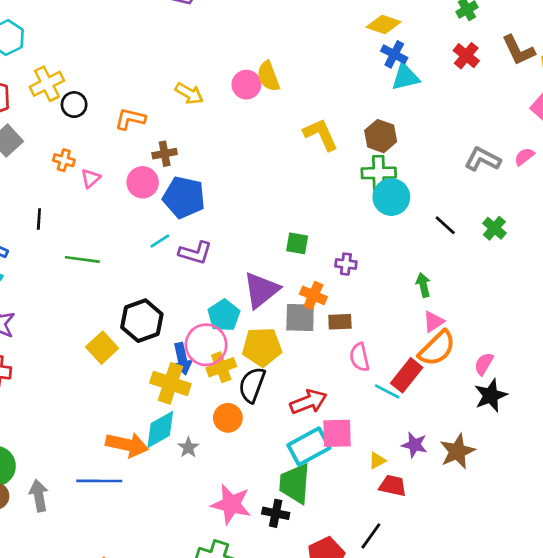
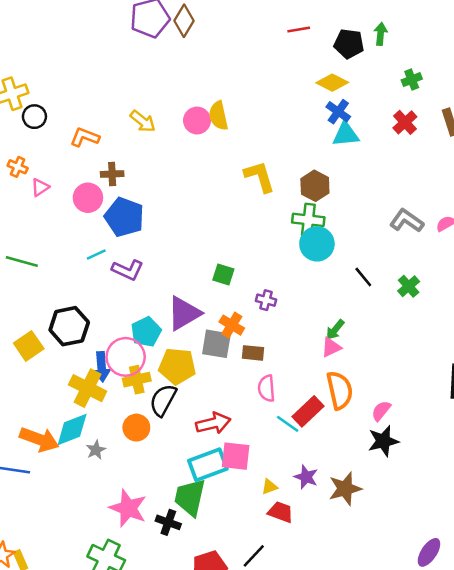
green arrow: (423, 285) -> (335, 330), turned -135
pink triangle: (434, 322) -> (331, 347), moved
orange semicircle: (437, 348) -> (340, 390), turned -66

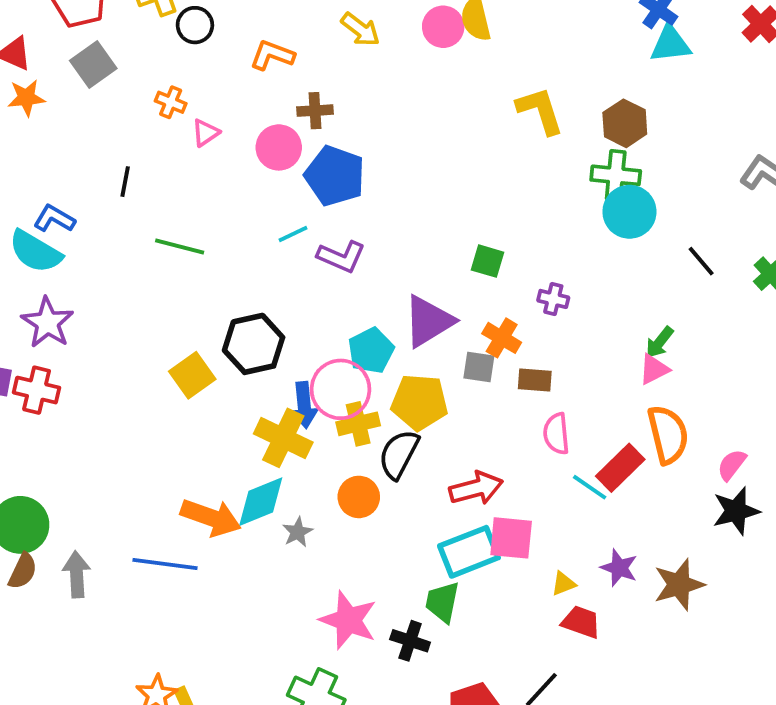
gray square: (216, 344) -> (479, 367), size x0.7
green trapezoid: (190, 497) -> (442, 602), size x0.7

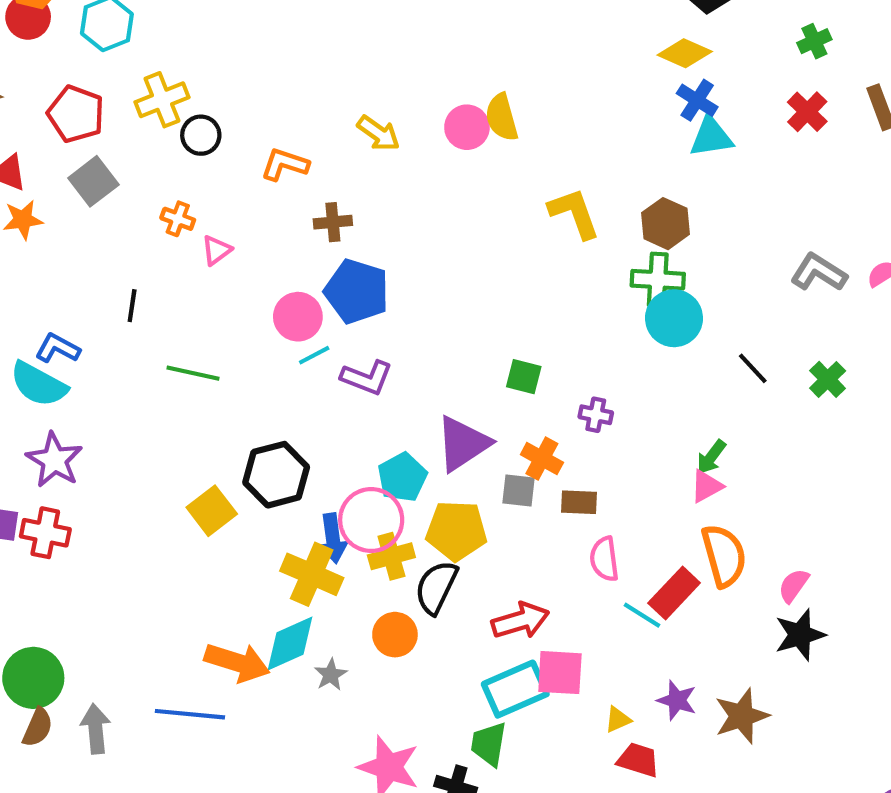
pink circle: (279, 147) -> (298, 317), moved

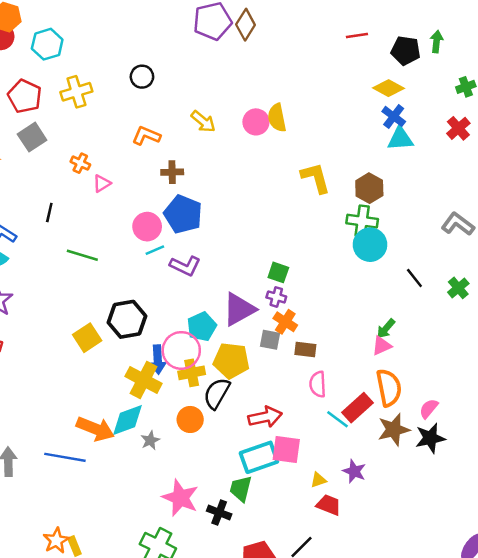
black circle: (201, 135) -> (142, 77), moved
purple cross: (596, 415) -> (276, 297), moved
brown star: (742, 716) -> (394, 430), moved

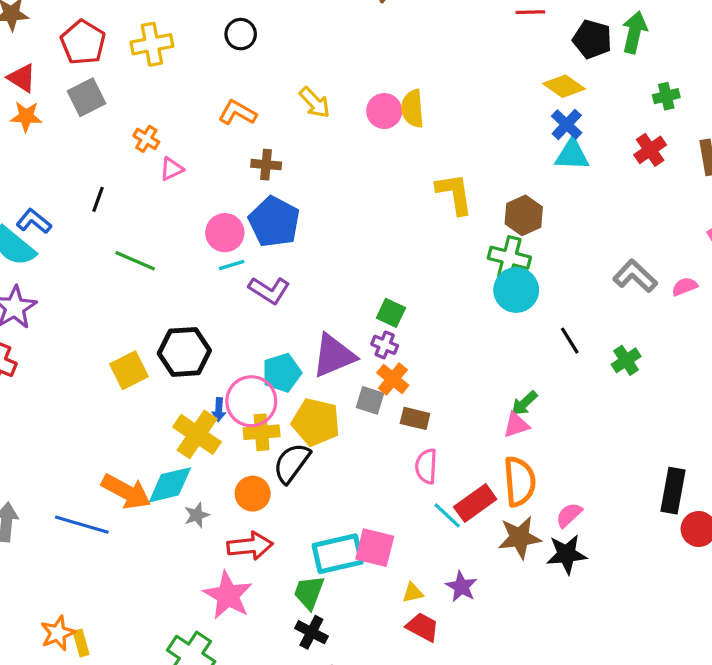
green arrow: (437, 42) -> (634, 32), size x1.4
blue arrow: (158, 360) -> (219, 410), size x0.6
red arrow: (265, 417) -> (250, 546), moved
black cross: (219, 513) -> (311, 632), moved

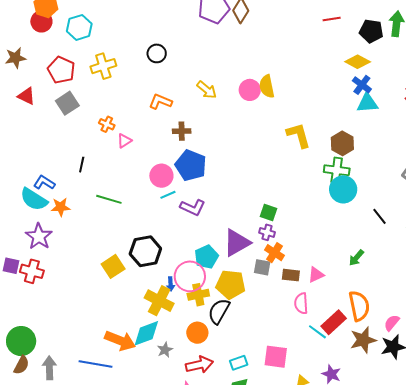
orange star: (26, 116) -> (61, 207), moved
pink triangle: (516, 425) -> (316, 275), moved
cyan rectangle: (338, 554) -> (239, 363), moved, size x0.6

